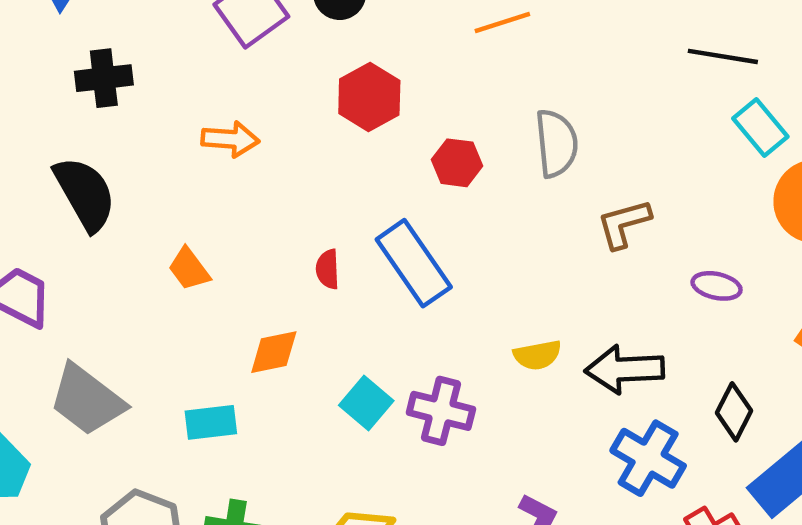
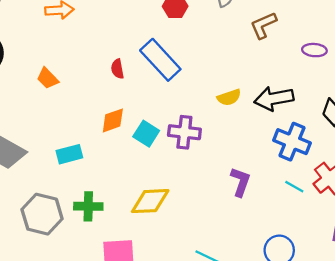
orange diamond: (274, 352) -> (113, 120), moved

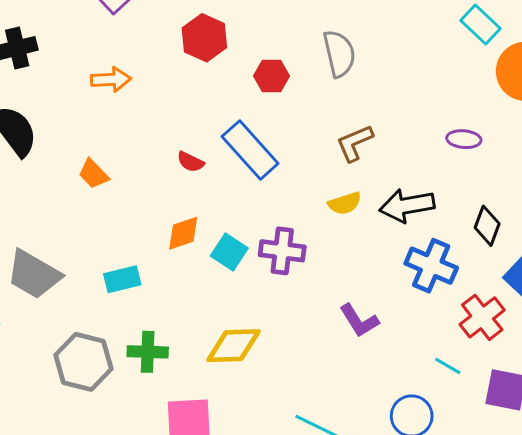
brown L-shape: (263, 25) -> (355, 143), moved
red semicircle: (117, 69) -> (190, 162), turned -54
purple L-shape: (240, 182) -> (359, 321), turned 128
cyan line: (294, 187) -> (448, 366), moved

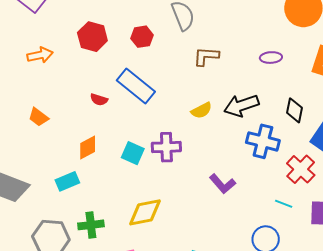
red hexagon: (204, 38) -> (92, 37), moved
brown L-shape: (355, 143) -> (206, 56), moved, turned 36
orange diamond: (183, 233) -> (88, 147), moved

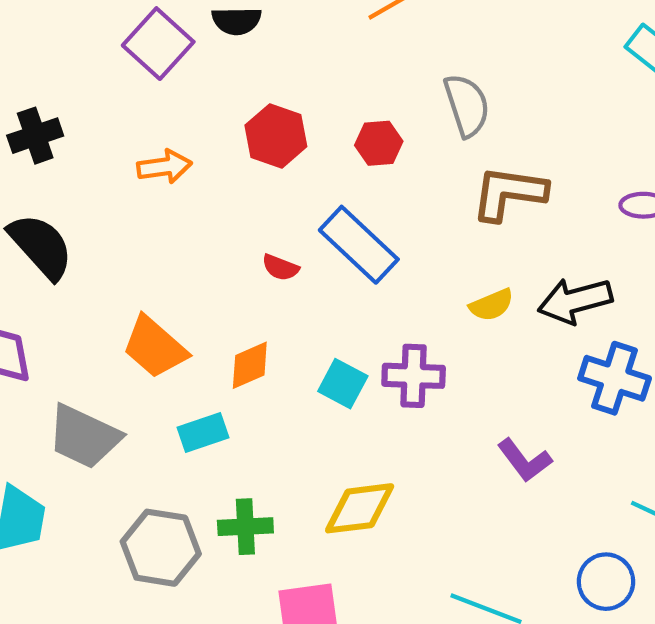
brown L-shape: (206, 56) -> (509, 193), size x1.4
orange trapezoid: (38, 117) -> (155, 347), moved, size x1.6

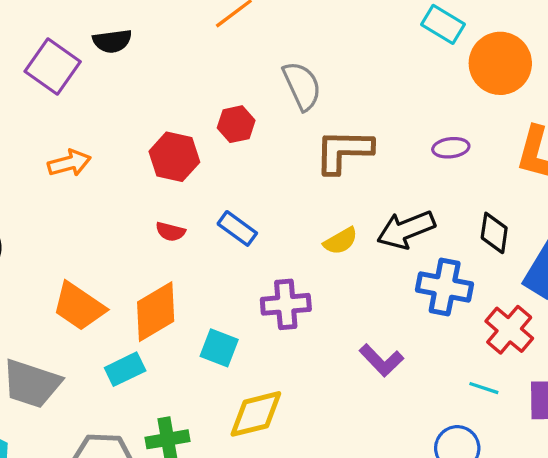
red hexagon: (276, 136) -> (174, 157), moved
blue rectangle: (359, 245) -> (237, 228), moved, size x0.6
orange diamond: (250, 365) -> (156, 312), size x1.5
cyan square: (343, 384) -> (219, 348), moved

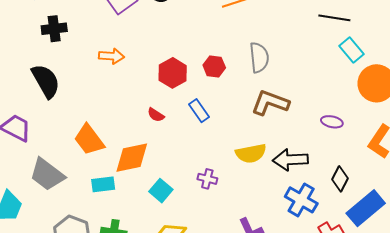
blue rectangle: (237, 228) -> (199, 111), moved
yellow semicircle: (341, 241) -> (251, 153), size x1.4
purple cross: (286, 304) -> (207, 179), size x0.7

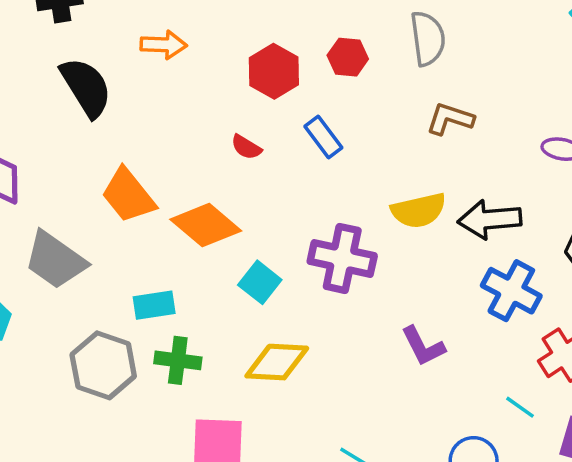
black semicircle: (46, 81) -> (86, 87), moved
brown L-shape: (270, 103) -> (450, 119), size x0.7
orange diamond: (132, 158) -> (206, 225), turned 54
purple cross: (207, 179) -> (342, 258), size x1.8
cyan rectangle: (103, 184) -> (154, 305), moved

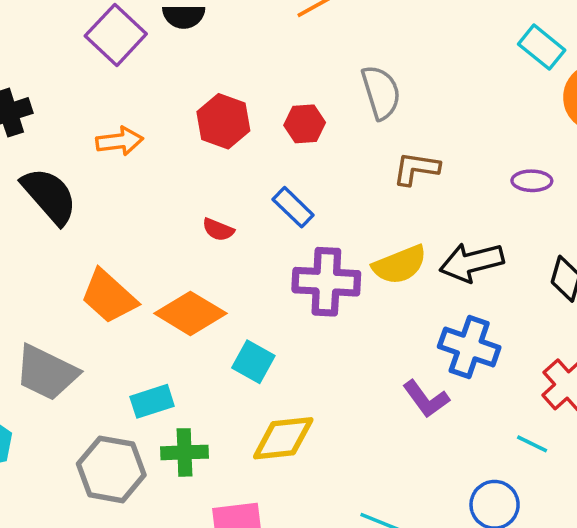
red hexagon: (274, 71) -> (223, 121), moved
purple cross: (342, 258) -> (326, 282), moved
blue cross: (511, 291) -> (469, 347), moved

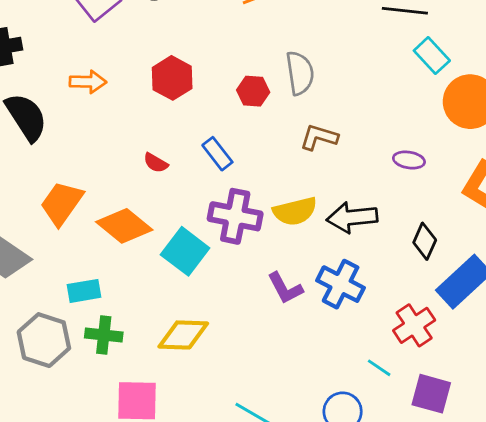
red hexagon: (305, 124) -> (253, 91), moved
orange trapezoid: (109, 297) -> (62, 203), turned 75
cyan square: (253, 362) -> (185, 251), moved, size x1.4
purple L-shape: (426, 399) -> (285, 288), moved

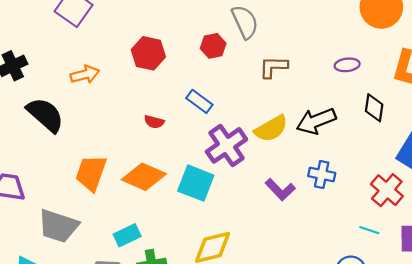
purple cross: (235, 216) -> (226, 145), turned -30
black diamond: (425, 241) -> (374, 108), moved
blue cross: (341, 284) -> (322, 174), size x0.7

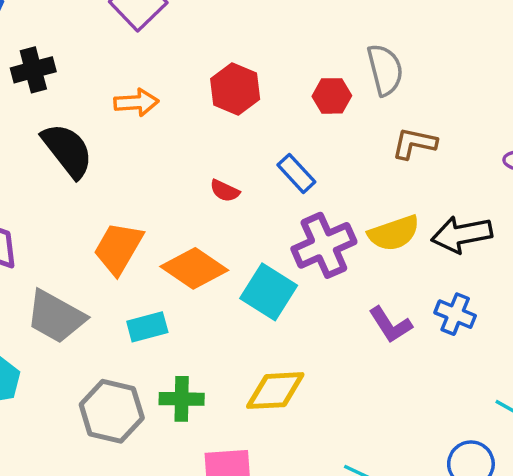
cyan rectangle: (127, 235) -> (147, 327), moved

